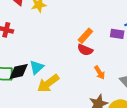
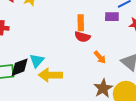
orange rectangle: (85, 36) -> (81, 23), turned -35
yellow arrow: (48, 83) -> (50, 75), turned 45

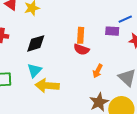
orange arrow: (100, 57) -> (98, 71), turned 64
black diamond: (20, 67) -> (36, 43), moved

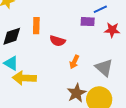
orange rectangle: (81, 35) -> (36, 26), moved
cyan triangle: (34, 70) -> (11, 63), turned -42

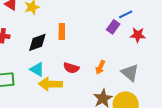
purple rectangle: (88, 22) -> (113, 27), turned -56
red semicircle: (57, 41) -> (71, 68), moved

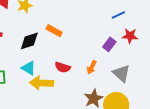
purple rectangle: (113, 27) -> (109, 44), moved
orange rectangle: (62, 31) -> (54, 31), turned -63

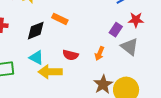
gray triangle: (121, 73) -> (130, 47), moved

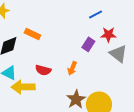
gray triangle: (130, 47) -> (118, 54), moved

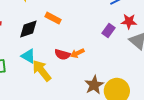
orange arrow: (72, 68) -> (77, 53), moved, turned 40
yellow arrow: (23, 87) -> (42, 71), turned 50

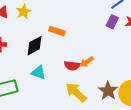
purple rectangle: (108, 30) -> (112, 22), moved
yellow arrow: (42, 71) -> (76, 92), moved

